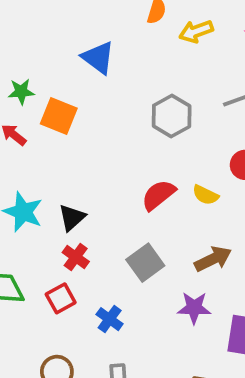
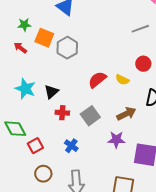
gray hexagon: (172, 116) -> (67, 48), moved
red cross: (76, 257) -> (62, 113), moved, turned -32
red square: (61, 298) -> (35, 146), moved

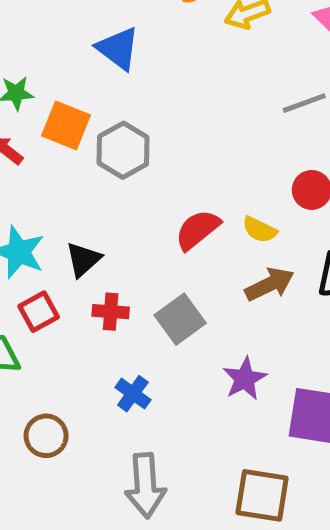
brown arrow: (126, 114) -> (270, 284), moved
purple star: (116, 140) -> (245, 379), turned -30
red square: (35, 146) -> (39, 312), moved
brown circle: (43, 174) -> (46, 436), moved

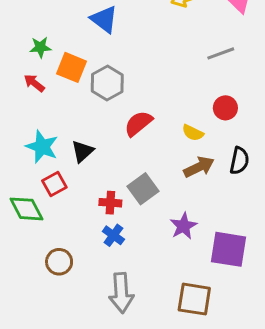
red semicircle: (198, 230) -> (138, 123), moved
red cross: (111, 312) -> (110, 203), moved

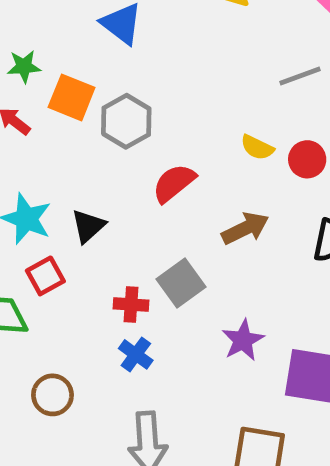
yellow semicircle: (193, 133) -> (257, 147), moved
brown arrow: (199, 167) -> (245, 228), moved

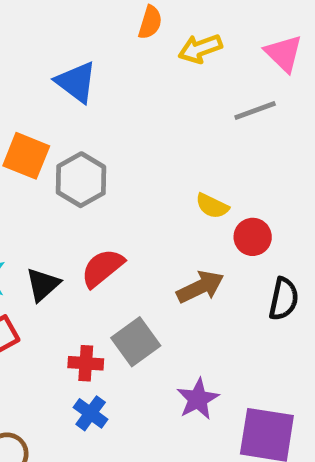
gray line: (300, 76) -> (255, 111), moved
red circle: (307, 159) -> (253, 237), moved
red semicircle: (174, 183) -> (102, 268), moved

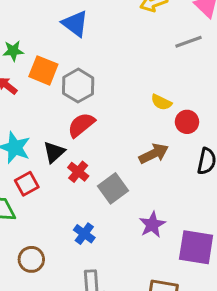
red semicircle: (102, 268) -> (81, 125), moved
red cross: (86, 363) -> (78, 172), moved, turned 35

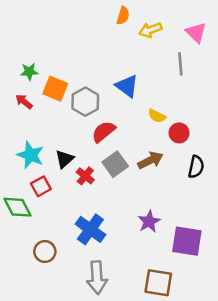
blue triangle: (75, 24) -> (127, 86), moved
gray line: (189, 42) -> (180, 64), turned -75
red semicircle: (81, 125) -> (104, 132), moved
gray square: (113, 188) -> (115, 164), moved
blue cross: (84, 234) -> (90, 229), size x1.6

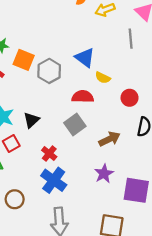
yellow semicircle: (157, 116) -> (103, 78), moved
red semicircle: (104, 132) -> (83, 97), moved, turned 40
brown arrow: (150, 160) -> (109, 139), moved
red cross: (85, 176) -> (49, 154), moved

